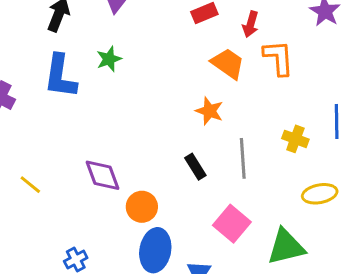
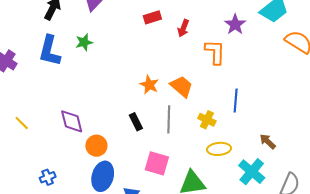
orange L-shape: (278, 58) -> (215, 52), moved
orange trapezoid: (228, 64) -> (181, 86), moved
yellow cross: (295, 139) -> (207, 120), moved
pink square: (232, 224) -> (157, 163), turned -30

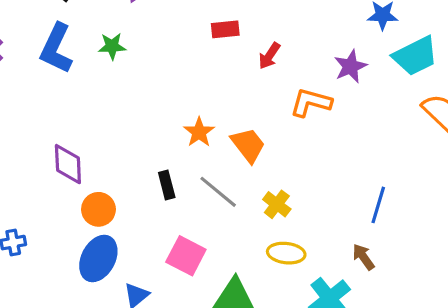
orange L-shape: (215, 52) -> (311, 102), turned -88
blue line: (236, 101) -> (378, 205), moved
gray line: (169, 119) -> (218, 192), turned -64

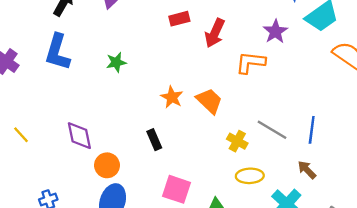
green star: (112, 46) -> (116, 62), moved
red arrow: (269, 56) -> (215, 33), size x1.4
gray line: (218, 192) -> (272, 130), moved

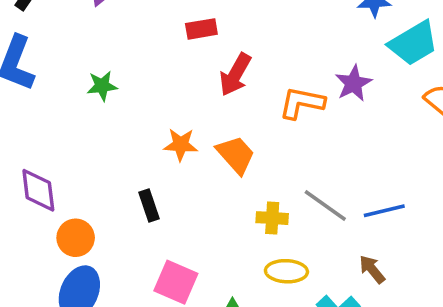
purple star: (275, 32) -> (353, 83), moved
red arrow: (215, 33) -> (235, 75), moved
orange star: (172, 97) -> (181, 145), turned -30
blue line: (312, 130) -> (384, 211), turned 64
yellow cross: (237, 141) -> (272, 218), turned -30

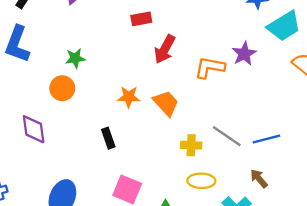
orange circle: (76, 238) -> (62, 88), moved

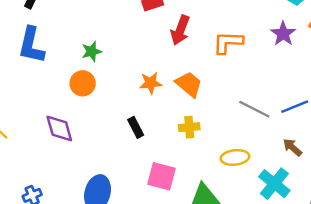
purple star: (244, 54) -> (283, 34), moved
yellow cross: (191, 145) -> (189, 127), moved

